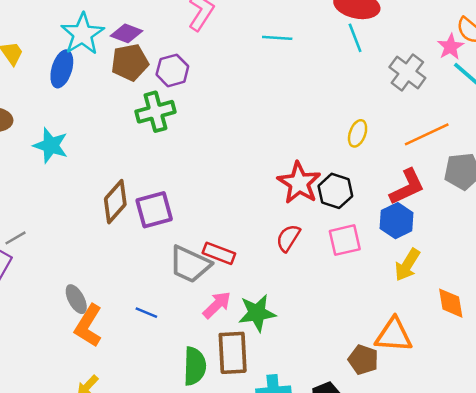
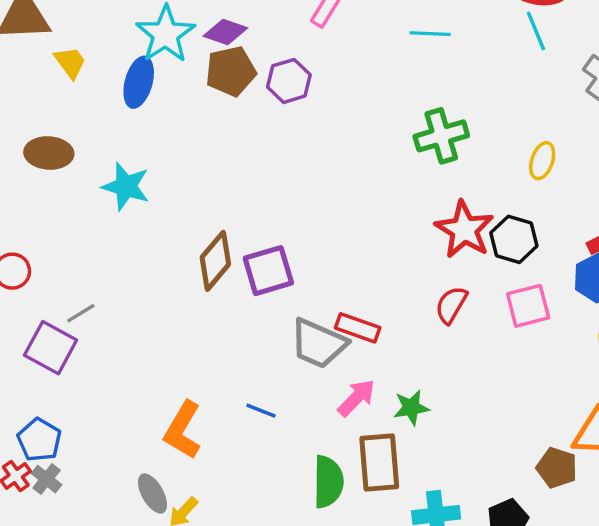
green cross: (155, 112) -> (441, 136), moved
gray ellipse: (76, 299) -> (152, 493), moved
green star: (257, 313) -> (411, 408), size x0.7

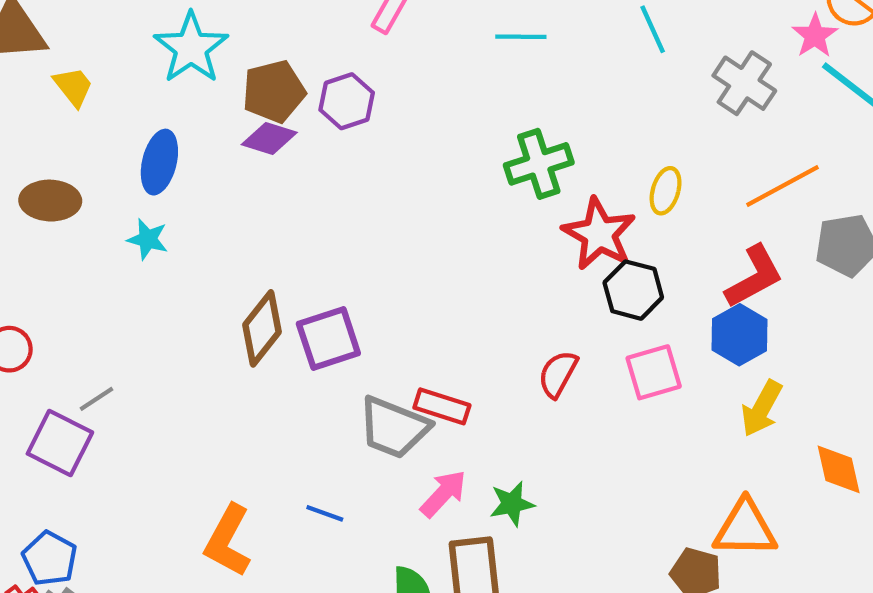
purple diamond: (225, 32) -> (269, 138), moved
blue ellipse: (139, 82) -> (159, 162), moved
cyan star: (126, 186) -> (148, 239), size x0.7
red star: (464, 230) -> (599, 234), moved

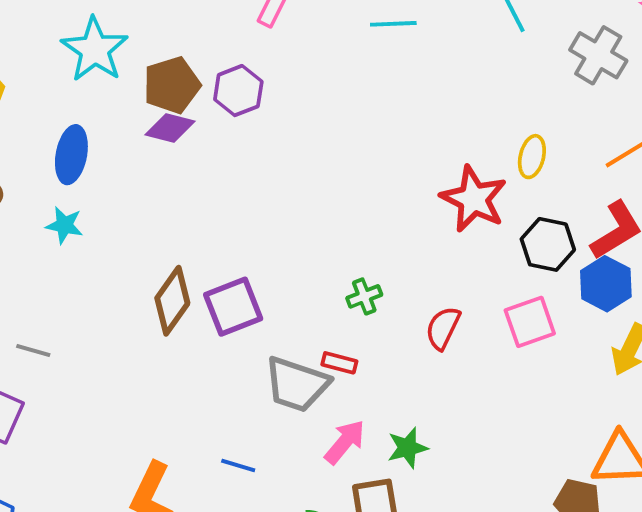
green cross: (539, 164) -> (364, 296), moved, size x0.6
black hexagon: (633, 290) -> (548, 244), moved
gray line: (97, 399) -> (33, 350), moved, turned 52
red rectangle: (442, 406) -> (339, 363), size x0.7

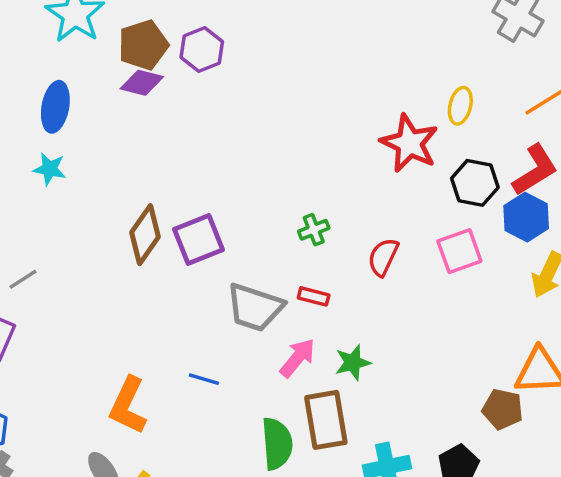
gray line: (33, 350) -> (23, 279), turned -48
red rectangle: (339, 363) -> (314, 296), moved

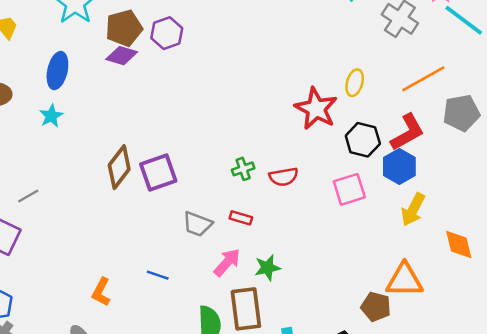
cyan star: (50, 169) -> (51, 116), turned 30
red semicircle: (383, 257) -> (284, 177), moved, turned -128
gray trapezoid: (255, 307) -> (197, 224), size x0.7
orange L-shape: (128, 406) -> (101, 292), size x0.7

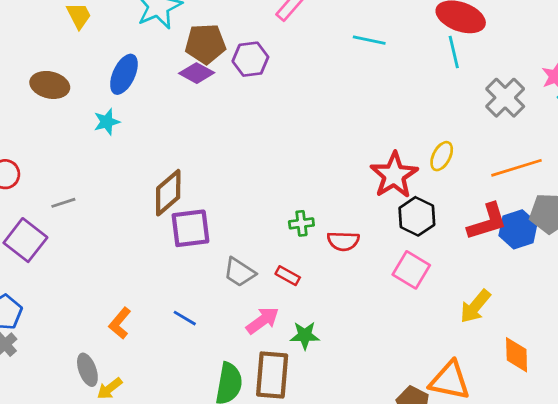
black hexagon: (363, 140) -> (417, 216), moved
blue hexagon: (399, 166) -> (518, 229), moved
purple square: (158, 172) -> (190, 228), moved
pink square: (349, 189) -> (411, 270), turned 36

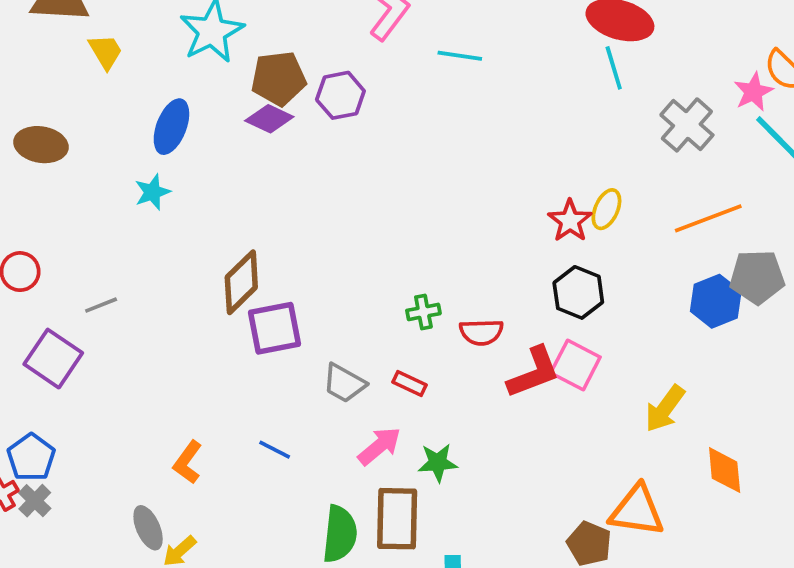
cyan line: (369, 40) -> (460, 56), moved
brown ellipse: (50, 85) -> (41, 145), moved
red star: (394, 175) -> (570, 221), moved, size x0.7
red L-shape: (487, 222) -> (534, 372), moved

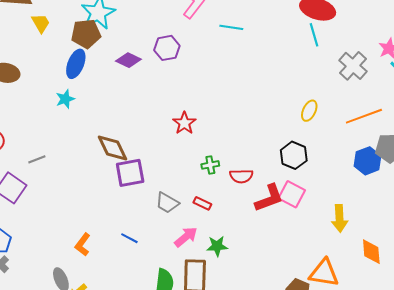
brown pentagon: (279, 78) -> (86, 34), moved
red star: (570, 221) -> (184, 123), moved
brown diamond: (241, 282) -> (112, 148), turned -72
yellow arrow: (665, 409) -> (340, 218), turned -40

